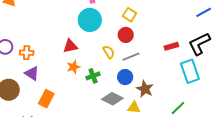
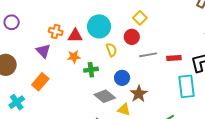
cyan circle: (90, 20) -> (99, 26), moved
orange cross: (27, 53) -> (56, 32), moved
gray line: (131, 57) -> (148, 55), moved
purple triangle: (32, 73) -> (43, 51), moved

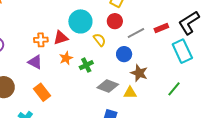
blue circle: (122, 78) -> (124, 54), moved
orange rectangle: (40, 82) -> (42, 92), turned -60

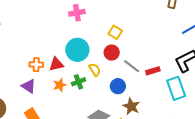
red rectangle: (161, 28) -> (153, 71), moved
gray line: (136, 33) -> (132, 66), turned 60
green cross: (86, 65) -> (78, 82), moved

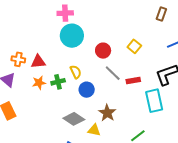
yellow square: (115, 32) -> (134, 46), moved
cyan circle: (77, 50) -> (72, 36), moved
red circle: (112, 53) -> (103, 51), moved
blue circle: (118, 86) -> (87, 90), moved

